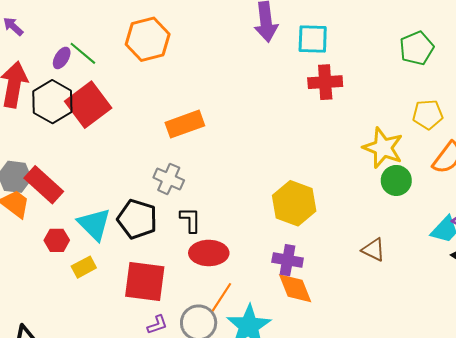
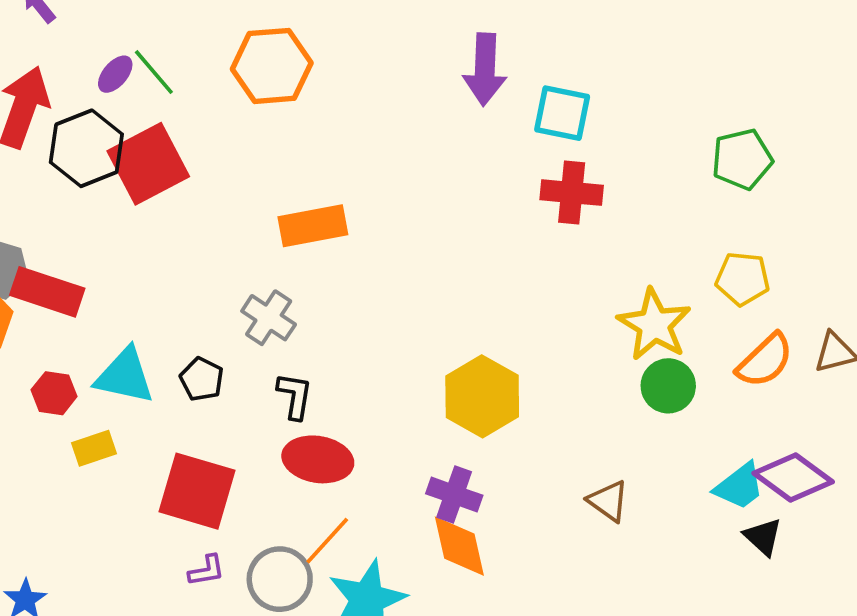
red rectangle: (44, 185) -> (47, 292), turned -33
black pentagon: (137, 219) -> (202, 379), size x0.6
cyan triangle: (94, 224) -> (125, 376), turned -42

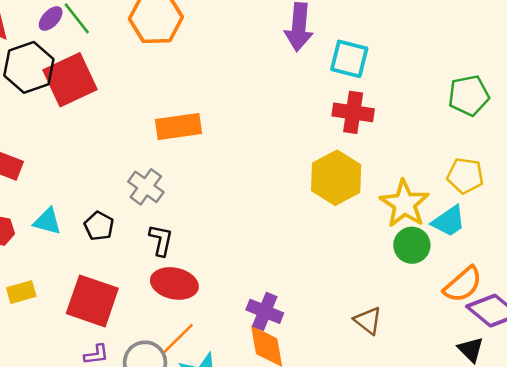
orange semicircle: (765, 361) -> (463, 284), moved
cyan triangle: (125, 376) -> (47, 221), size x0.7
yellow hexagon: (482, 396) -> (336, 178), moved
yellow rectangle: (94, 448) -> (21, 292), moved
cyan trapezoid: (739, 486) -> (449, 221), moved

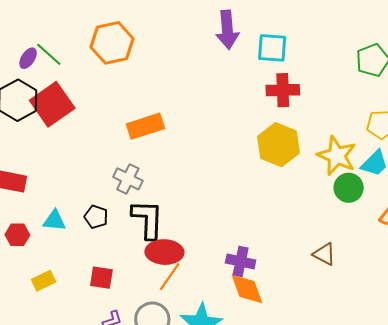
black L-shape: (161, 240) -> (148, 219), size x1.6
red square: (92, 301) -> (101, 278), size x0.6
orange line: (178, 338) -> (170, 277), moved

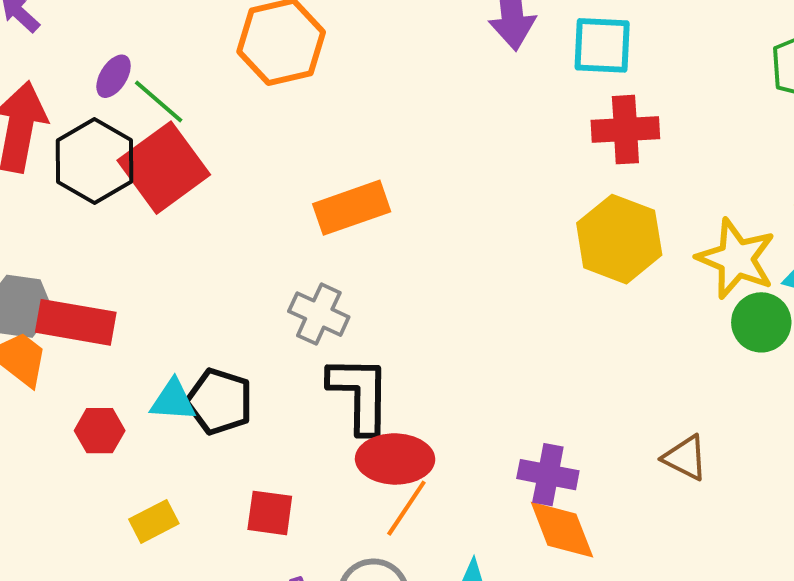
green line: (49, 54) -> (159, 102), moved
black pentagon: (96, 217) -> (219, 401), moved, size x1.4
brown triangle: (324, 254) -> (685, 458), moved

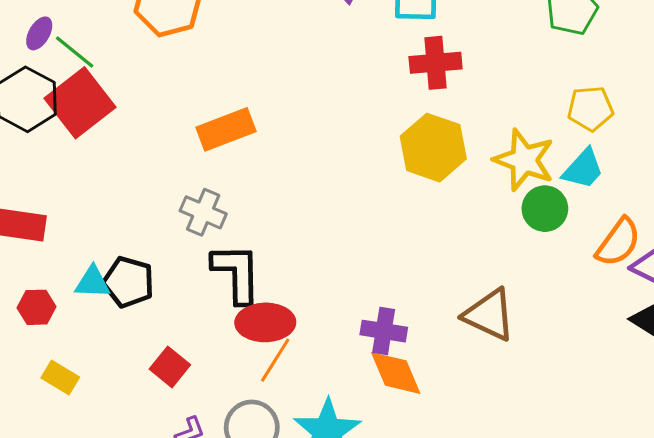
brown triangle: (685, 458) -> (489, 315), size x1.5
red square: (270, 513) -> (170, 367), turned 33
yellow rectangle: (154, 521) -> (60, 377), moved, turned 60

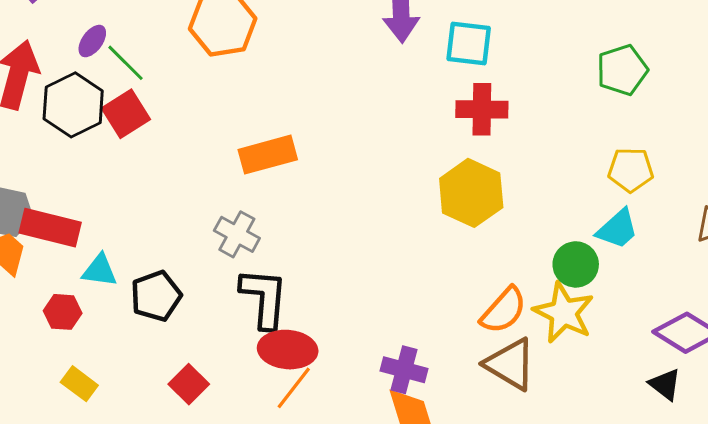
red square: (80, 103) -> (126, 114), size x0.7
yellow star: (524, 160) -> (564, 313), moved
orange semicircle: (618, 242) -> (503, 310), moved
cyan triangle: (92, 282) -> (100, 270), moved
black pentagon: (128, 282) -> (156, 296), turned 30

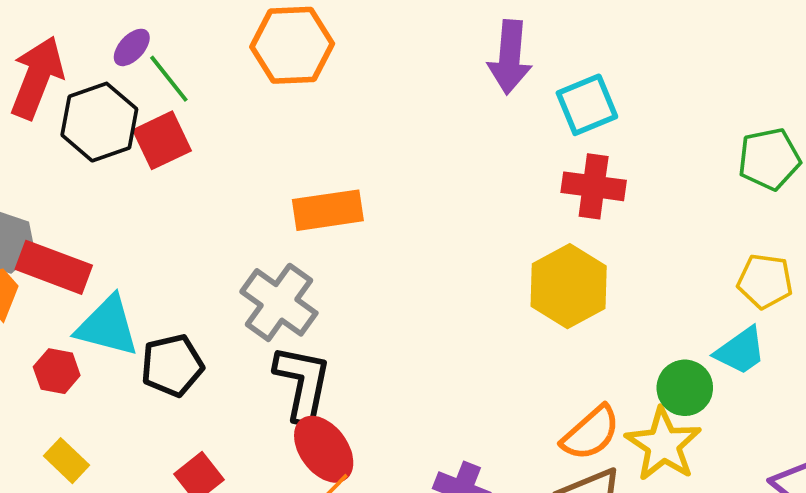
cyan square: (469, 44) -> (587, 105), turned -36
gray cross: (237, 234) -> (279, 302), size x1.4
cyan triangle: (100, 270) -> (107, 326), size x1.5
red ellipse: (288, 350) -> (324, 449), turned 42

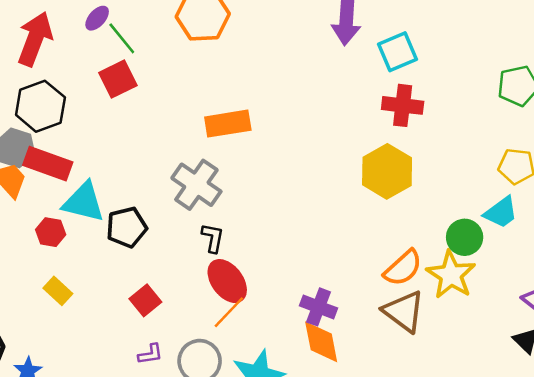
black hexagon: (99, 122) -> (40, 106), moved
black L-shape: (303, 383) -> (213, 238), size x0.6

